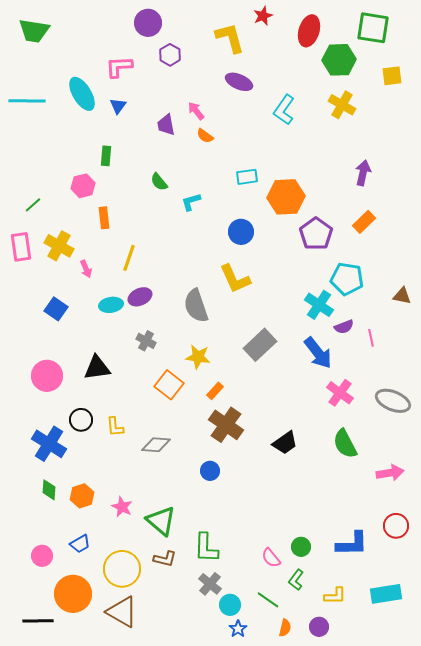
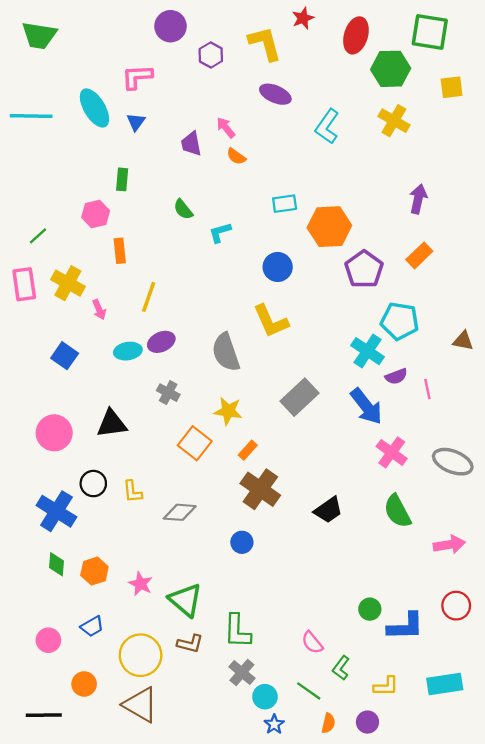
purple hexagon: (170, 55) -> (211, 55), moved
green circle: (301, 547) -> (370, 609), moved
orange circle: (73, 594) -> (84, 684), size x0.6

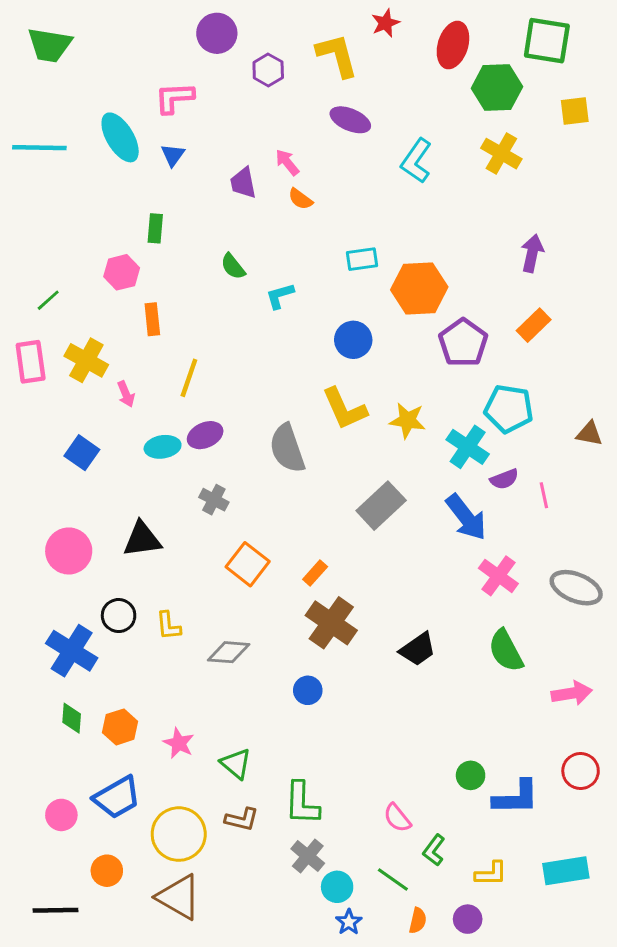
yellow star: (228, 411) -> (407, 420), moved
green triangle: (185, 600) -> (236, 764), size x0.7
blue trapezoid: (92, 626) -> (117, 797), size x1.6

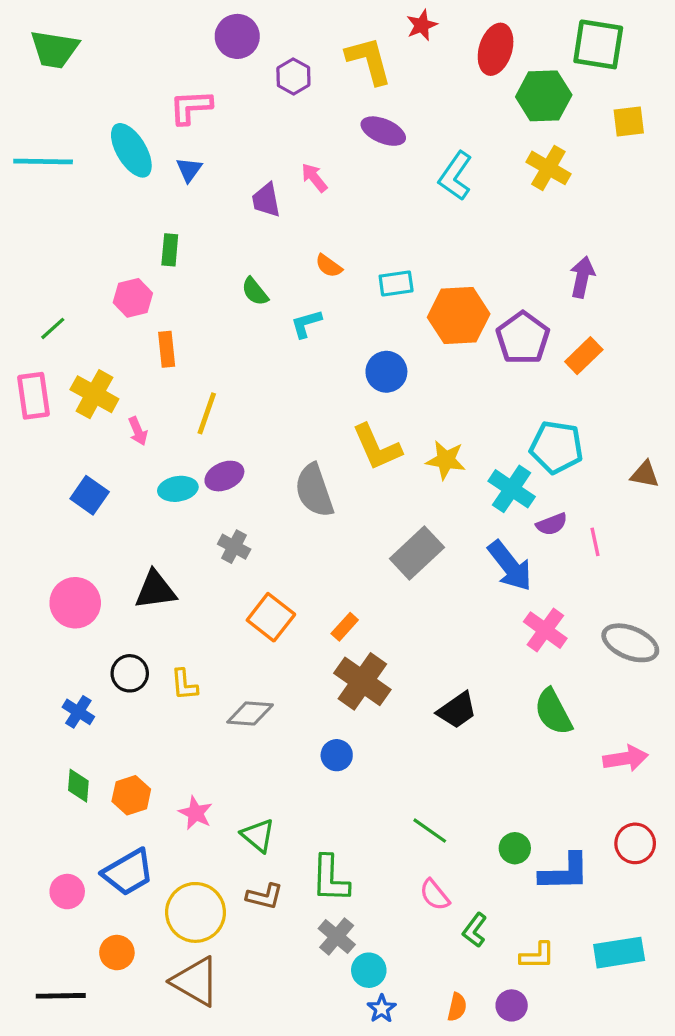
orange semicircle: (300, 199) -> (329, 266), moved
purple pentagon: (463, 343) -> (523, 338), moved
blue cross: (72, 651) -> (78, 712), size x0.6
green line: (393, 879) -> (430, 831), moved

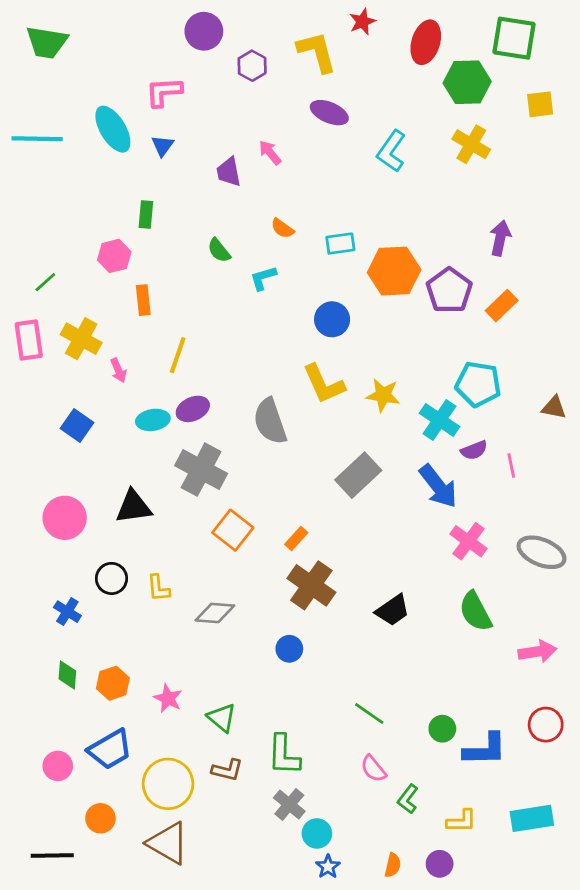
gray cross: (234, 547) -> (201, 470), size x1.8

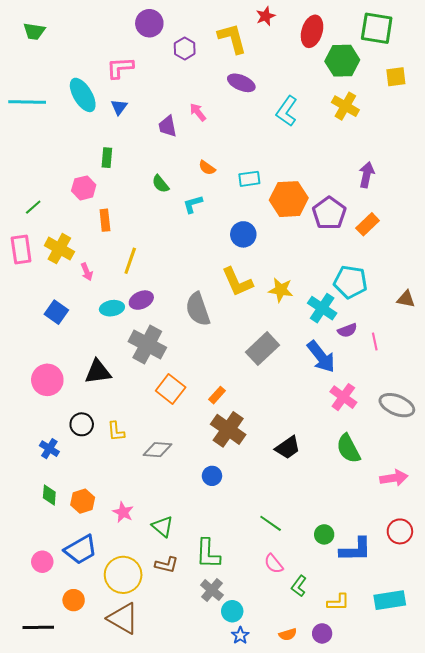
green trapezoid: (47, 42) -> (34, 31), size x0.7
orange semicircle: (393, 865) -> (288, 634), turned 60

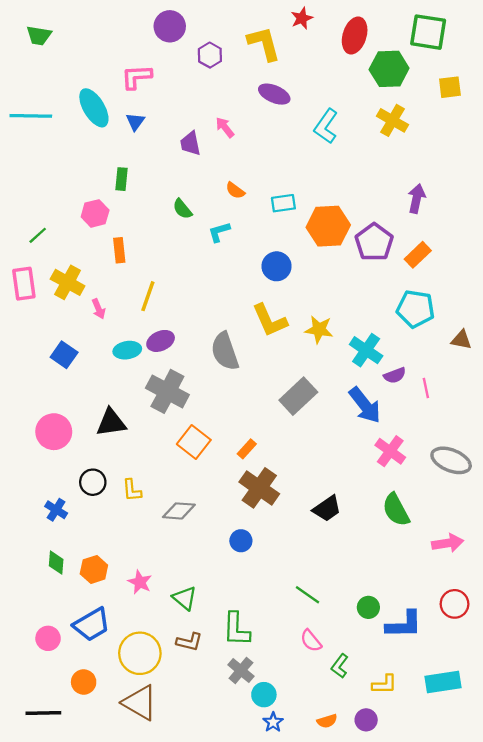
cyan pentagon: (350, 282) -> (415, 309), moved

